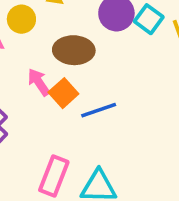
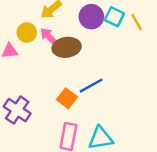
pink arrow: (39, 82) -> (49, 37), moved
orange square: (63, 93) -> (67, 98), moved

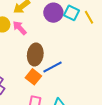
brown ellipse: (67, 47) -> (35, 55), moved, turned -75

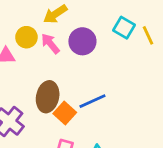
purple circle: (53, 13) -> (82, 41), moved
brown ellipse: (35, 55) -> (48, 97), moved

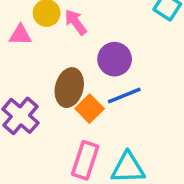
purple circle: (82, 41) -> (115, 59), moved

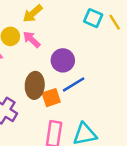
orange square: (90, 109) -> (51, 98), turned 36

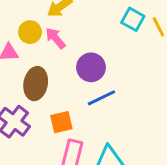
brown ellipse: (35, 85) -> (36, 84), moved
orange square: (51, 98) -> (61, 122), moved

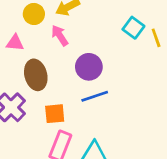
yellow circle: (30, 32) -> (34, 14), moved
brown ellipse: (36, 84) -> (36, 75), turned -32

